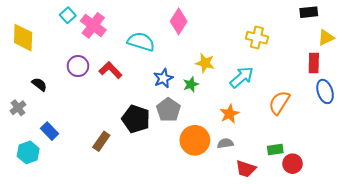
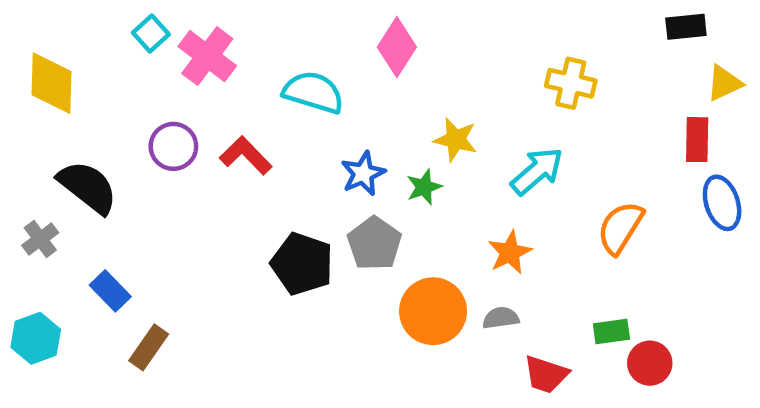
black semicircle: (39, 84) -> (88, 187), size x1.8
brown rectangle: (101, 141) -> (149, 347), moved
cyan hexagon: (28, 152) -> (36, 338), moved

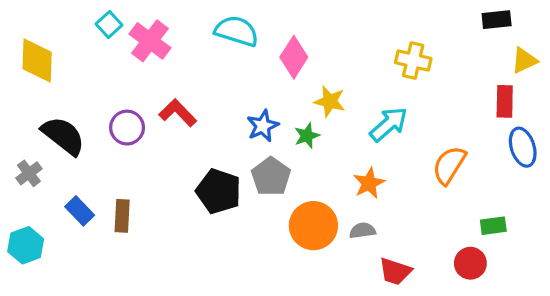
pink diamond: (397, 47) -> (294, 57), moved
cyan semicircle: (313, 92) -> (237, 31), moved
purple circle: (173, 146) -> (127, 128), moved
green rectangle: (611, 332) -> (493, 226), moved
brown rectangle: (149, 347) -> (122, 216), moved, turned -32

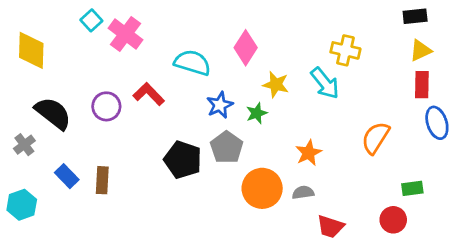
cyan semicircle: (237, 31) -> (192, 63), moved
yellow triangle: (524, 60) -> (421, 50), moved
cyan arrow: (389, 124) -> (325, 83), moved, turned 92

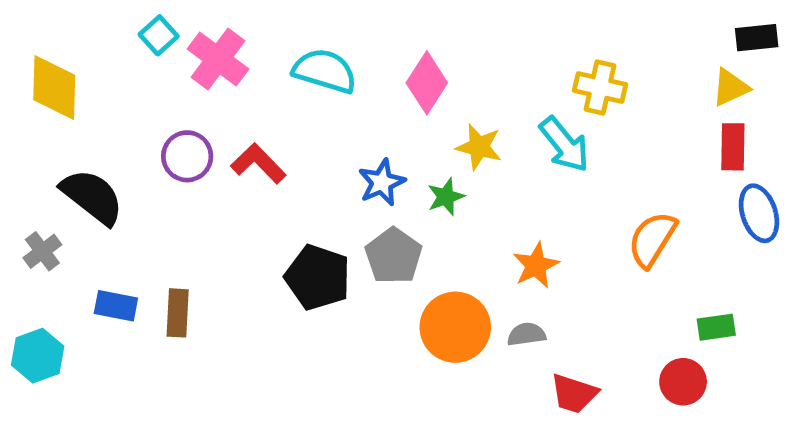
black rectangle: (415, 16) -> (757, 38), moved
cyan semicircle: (192, 63) -> (325, 71), moved
purple circle: (106, 106) -> (187, 156), moved
blue rectangle: (67, 176) -> (116, 306), turned -35

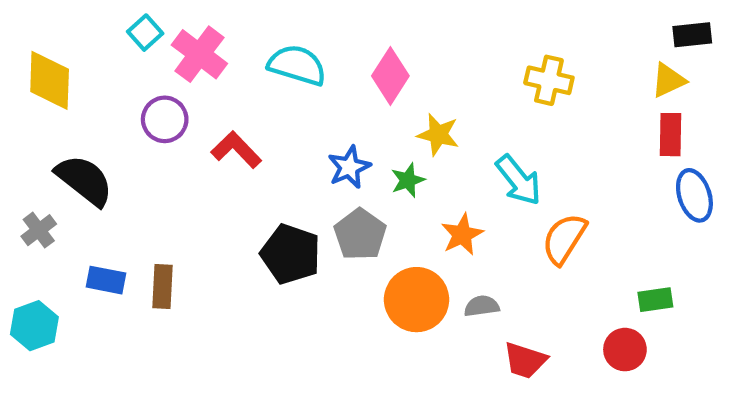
cyan arrow: (564, 144) -> (519, 180), moved
purple circle: (187, 156) -> (165, 119), moved
orange semicircle: (652, 239) -> (564, 239), moved
orange star: (536, 265) -> (462, 234), moved

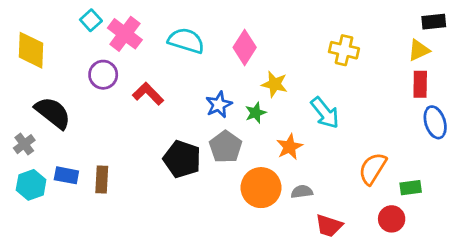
orange semicircle: (564, 239) -> (373, 169), moved
cyan hexagon: (34, 326) -> (31, 185), moved

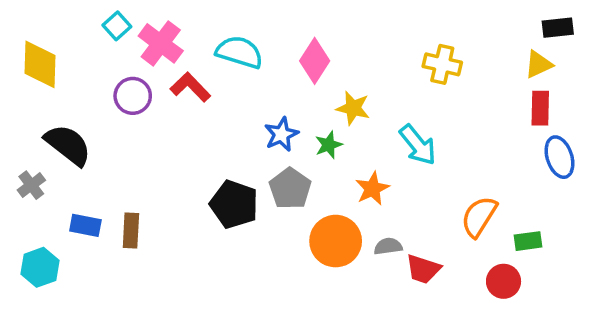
red L-shape: (148, 94) -> (190, 87), moved
cyan hexagon: (31, 185) -> (40, 267), moved
red trapezoid: (329, 226) -> (423, 269), moved

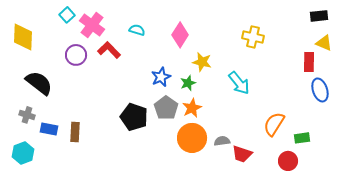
cyan semicircle: (239, 52) -> (137, 30), size x0.6
yellow triangle: (538, 64) -> (324, 43), moved, turned 48
gray cross: (31, 185) -> (27, 115), moved, turned -35
orange star: (372, 189) -> (192, 108), moved

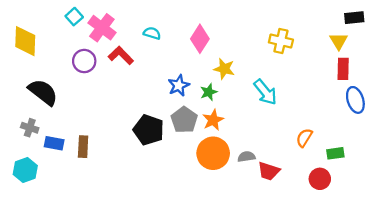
yellow triangle: (324, 43) -> (339, 41), moved, turned 36
orange semicircle: (274, 124) -> (304, 138), size x0.7

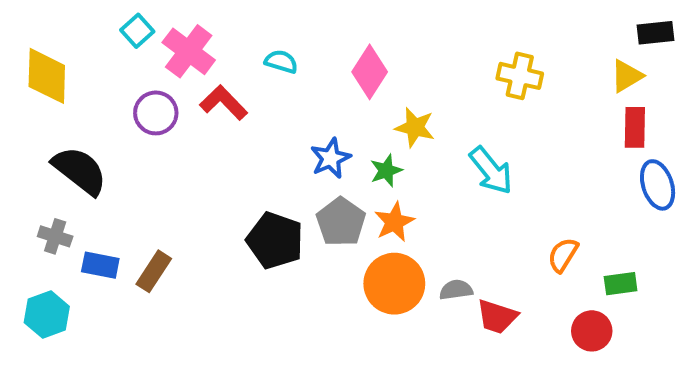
yellow triangle: (339, 41) -> (627, 76), turned 30
brown rectangle: (83, 147) -> (154, 271), turned 30

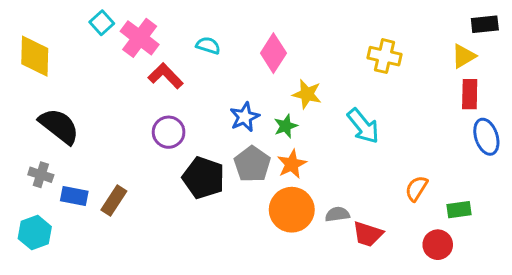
purple circle: (156, 113) -> (169, 132), moved

